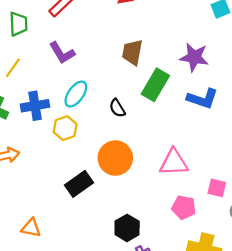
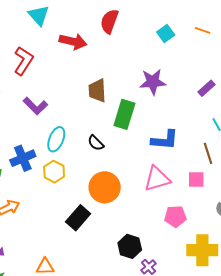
blue L-shape: (202, 99) -> (165, 140), moved
pink square: (217, 188) -> (196, 179), moved

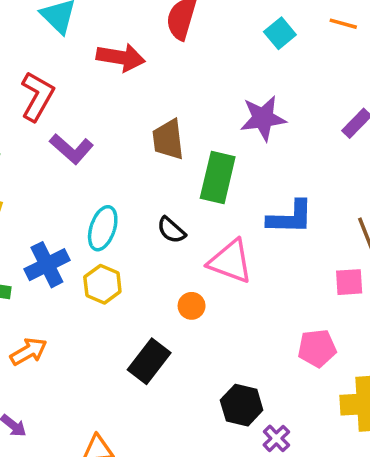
purple L-shape: (35, 106) -> (71, 149), moved
pink triangle: (157, 179) -> (230, 261), moved, turned 40
orange circle: (105, 187) -> (192, 306), size x0.5

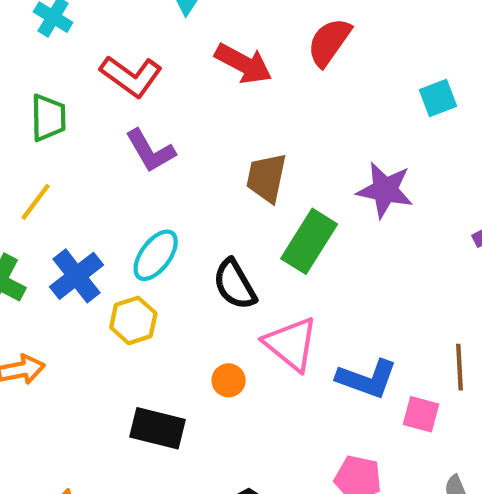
red L-shape: (37, 96) -> (131, 76), turned 78
blue L-shape: (290, 217) -> (367, 379), moved
black semicircle: (171, 230) -> (235, 284), size x1.4
blue cross: (47, 265) -> (76, 276), turned -30
black rectangle: (149, 361) -> (158, 428), turned 48

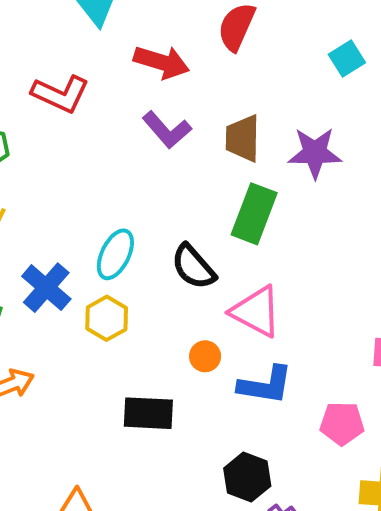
purple L-shape: (150, 151) -> (167, 130), moved
brown trapezoid: (266, 178) -> (243, 138), moved
blue L-shape: (367, 379) -> (265, 385), moved

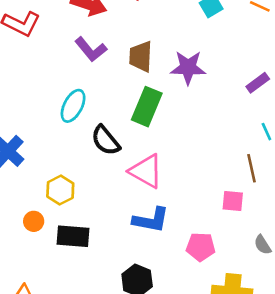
cyan ellipse: (115, 254) -> (73, 106), moved
yellow hexagon: (107, 318) -> (60, 190), moved
orange circle: (205, 356) -> (34, 221), moved

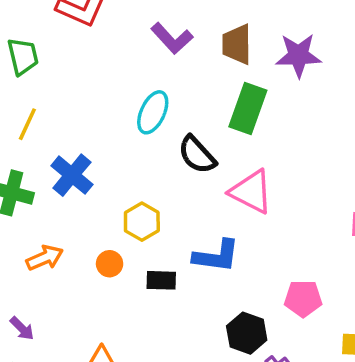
blue L-shape: (151, 220) -> (216, 256), moved
black rectangle: (73, 236) -> (161, 280), size x0.7
pink pentagon: (201, 247) -> (303, 298), moved

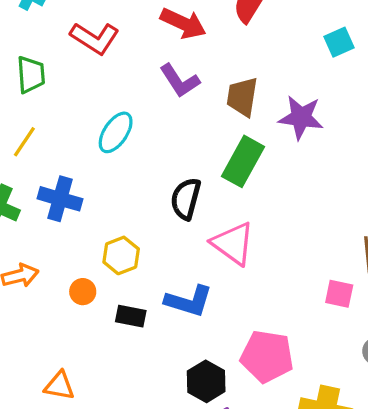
cyan ellipse: (153, 112) -> (116, 132), moved
black semicircle: (197, 155) -> (186, 199), turned 48
blue cross: (72, 175) -> (60, 199), turned -33
pink pentagon: (303, 298) -> (267, 356), size x1.4

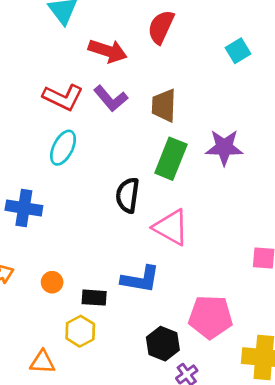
red L-shape: (95, 38) -> (63, 97), moved
purple star: (301, 117) -> (224, 147), moved
yellow hexagon: (121, 255) -> (80, 331), moved

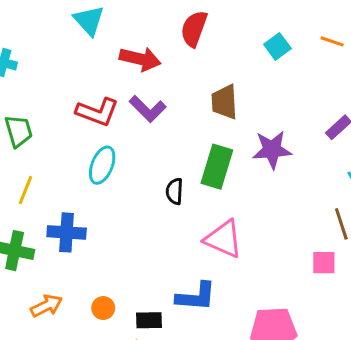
brown trapezoid: (164, 105) -> (224, 102), moved
black semicircle: (128, 195) -> (174, 191), moved, size x0.7

